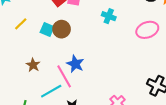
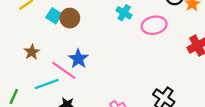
pink ellipse: (147, 30) -> (154, 25), moved
pink line: (64, 76) -> (64, 70), turned -35

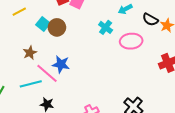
brown star: (32, 52) -> (30, 53), moved
blue star: (78, 59) -> (61, 64), turned -30

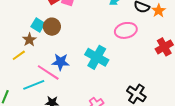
yellow line: (19, 12) -> (19, 55), moved
cyan cross: (106, 27) -> (97, 57), moved, size x1.6
brown star: (30, 53) -> (29, 40), moved

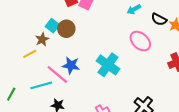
pink ellipse: (126, 30) -> (140, 41), turned 50

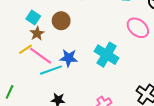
cyan square: (52, 26) -> (33, 17), moved
pink line: (57, 75) -> (41, 56), moved
cyan line: (41, 85) -> (51, 70), moved

